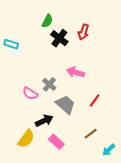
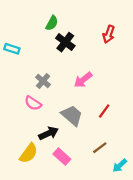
red arrow: (84, 32) -> (109, 34), moved
pink arrow: (75, 72) -> (83, 80), turned -54
gray cross: (49, 84) -> (43, 81), moved

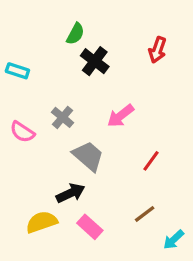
pink semicircle: (33, 103) -> (22, 132), moved
gray trapezoid: (72, 115) -> (88, 156), moved
yellow semicircle: (29, 153) -> (42, 222), turned -145

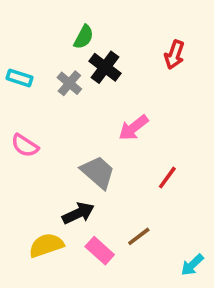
gray cross: (63, 117) -> (69, 83), moved
brown line: (145, 214) -> (139, 236), moved

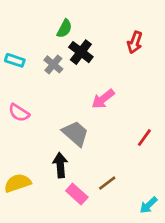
red line: (167, 178) -> (144, 138), moved
black arrow: (78, 213) -> (60, 165), turned -70
yellow semicircle: (46, 245) -> (18, 183), moved

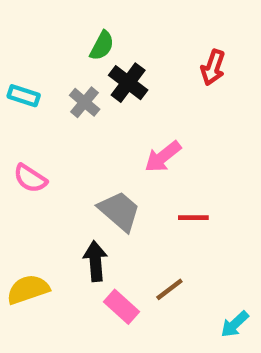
red line: (144, 138) -> (193, 218), moved, turned 54

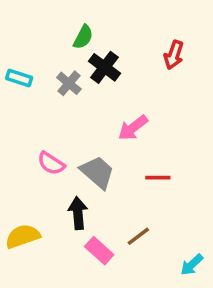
pink semicircle: (30, 178) -> (51, 163), moved

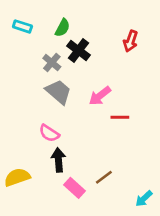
cyan rectangle: (19, 78) -> (22, 26), moved
pink semicircle: (51, 163) -> (49, 133), moved
gray trapezoid: (97, 172) -> (58, 92), moved
red line: (158, 178) -> (120, 117), moved

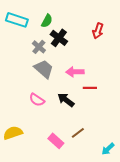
cyan rectangle: (22, 26) -> (17, 20), size x1.5
pink arrow: (100, 96) -> (75, 72), turned 36
black arrow: (58, 160) -> (66, 100), moved, turned -48

